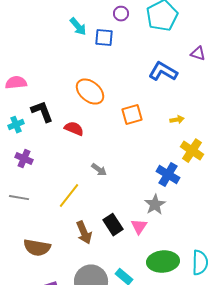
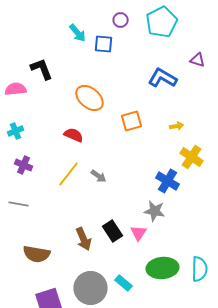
black L-shape: (42, 112) -> (42, 69), moved
yellow line: (69, 196) -> (69, 174), moved
gray star: (155, 205) -> (155, 211), turned -30

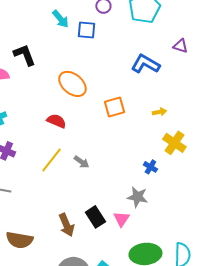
blue cross: (168, 181) -> (150, 167), size x0.6

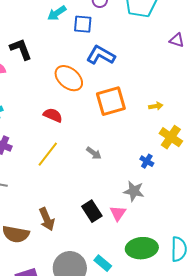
cyan arrow: (60, 19) -> (57, 13), turned 96
blue L-shape: (145, 64) -> (101, 55), moved
orange square: (114, 107) -> (111, 101), size x1.4
gray arrow: (81, 162) -> (94, 153), moved
brown arrow: (66, 225) -> (47, 219), moved

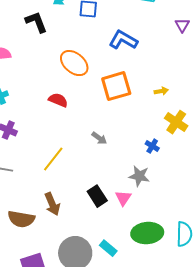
purple triangle: (177, 40) -> (182, 25), turned 42
black L-shape: (21, 49) -> (36, 22), moved
blue L-shape: (101, 55) -> (123, 40), moved
yellow line: (48, 154) -> (53, 159), moved

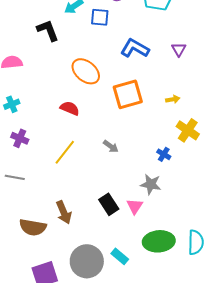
purple triangle: (182, 25) -> (179, 49), moved
yellow line: (53, 159) -> (65, 152), moved

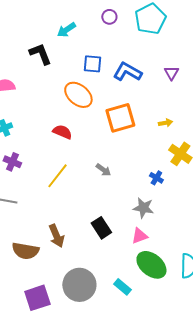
blue square: (100, 17) -> (92, 64), moved
pink triangle: (135, 206) -> (139, 236), moved, turned 36
green ellipse: (159, 241) -> (151, 265), turned 44
cyan rectangle: (120, 256) -> (122, 287), moved

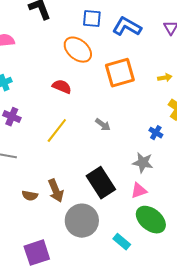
black rectangle: (101, 228) -> (101, 183), size x1.4
brown semicircle: (25, 251) -> (30, 196), moved, size x0.6
gray circle: (79, 285) -> (82, 221), moved

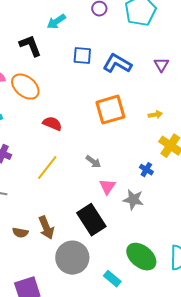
orange ellipse: (78, 50) -> (25, 87), moved
pink triangle: (139, 191) -> (107, 187), moved, turned -36

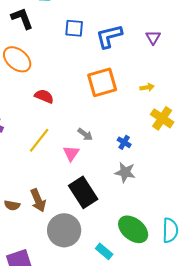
blue L-shape: (117, 64) -> (109, 36), turned -44
blue cross: (146, 170) -> (124, 142), moved
pink triangle: (107, 187) -> (71, 153), moved

